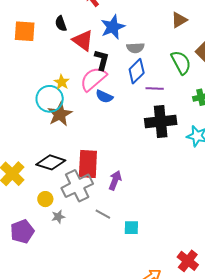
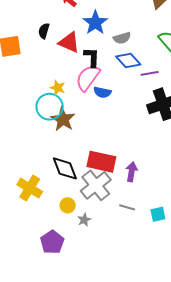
black semicircle: (61, 24) -> (44, 31), turned 49
blue diamond: (137, 71) -> (128, 60), turned -75
black diamond: (51, 162) -> (65, 168), turned 64
red rectangle: (88, 164) -> (101, 162), turned -68

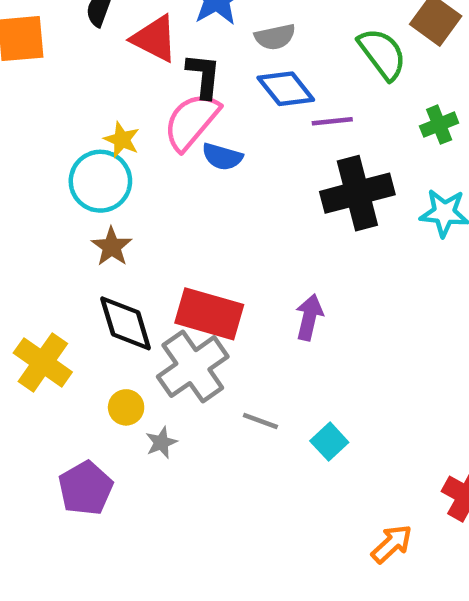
brown star: (63, 119) -> (112, 247), moved, size x0.7
purple arrow: (132, 172) -> (309, 317), moved
cyan square: (158, 214) -> (329, 442), turned -35

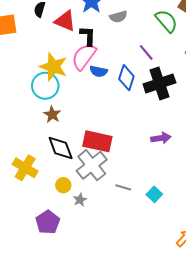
blue diamond: (286, 89) -> (126, 78), moved, turned 60
purple line: (332, 121) -> (146, 52), turned 60
yellow star: (122, 140) -> (53, 67), size x1.8
purple arrow: (309, 317) -> (161, 138), moved, turned 72

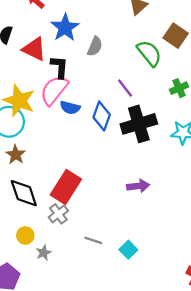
gray semicircle: (118, 17) -> (95, 46), turned -54
red rectangle: (97, 141) -> (66, 187), turned -72
gray cross: (92, 165) -> (58, 214), size x0.6

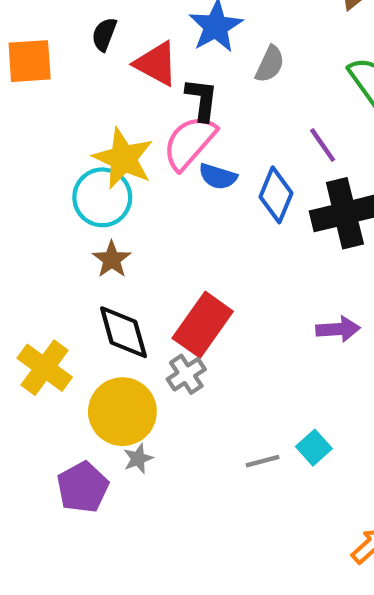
yellow circle: (25, 236) -> (122, 412), size x2.0
gray line: (93, 240) -> (263, 461), moved, turned -36
gray star: (44, 253) -> (138, 459), moved

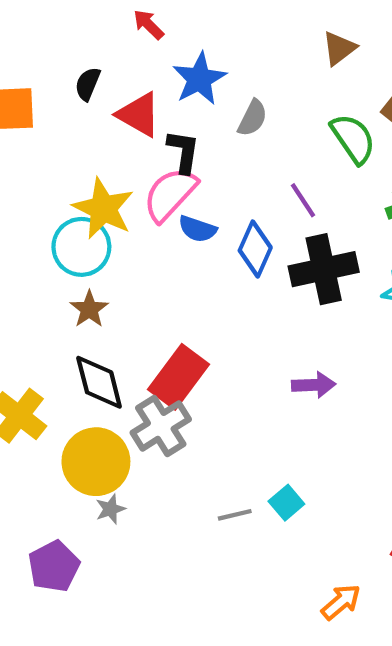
gray cross: (186, 374) -> (161, 426), size x1.5
purple pentagon: (83, 487) -> (54, 566), moved

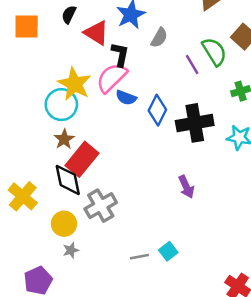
purple line: (303, 200) -> (192, 65), moved
red rectangle: (179, 377) -> (82, 159), moved
purple arrow: (314, 385) -> (186, 187), turned 65
yellow circle: (96, 462) -> (64, 224), size x0.7

